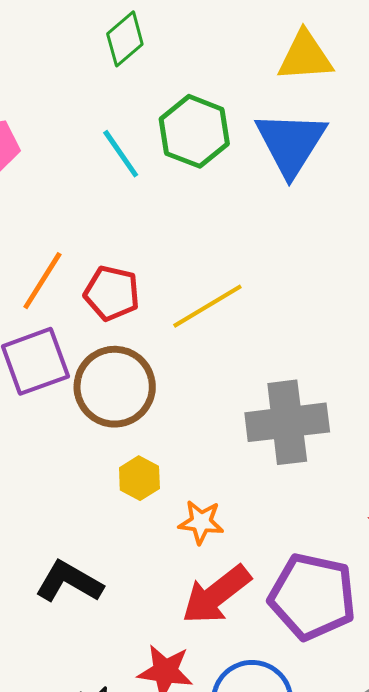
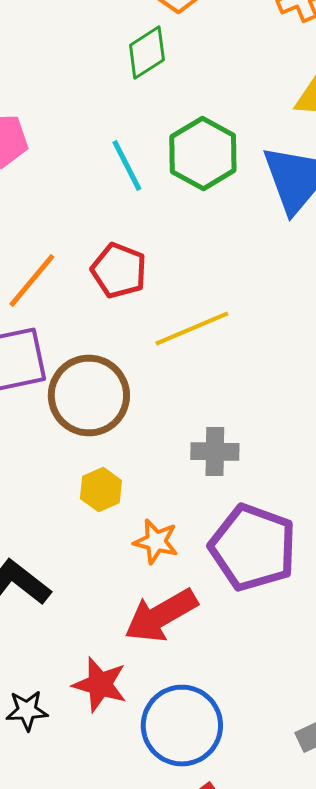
red pentagon: (112, 293) -> (119, 270), moved
gray cross: (287, 422) -> (215, 452), moved, size x0.6
purple pentagon: (312, 597) -> (253, 548), moved

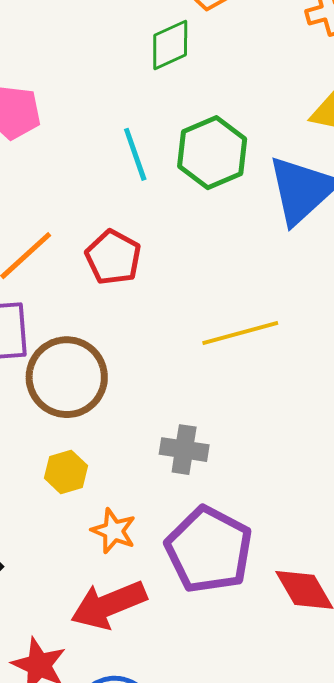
yellow line: (192, 328) -> (240, 333), moved

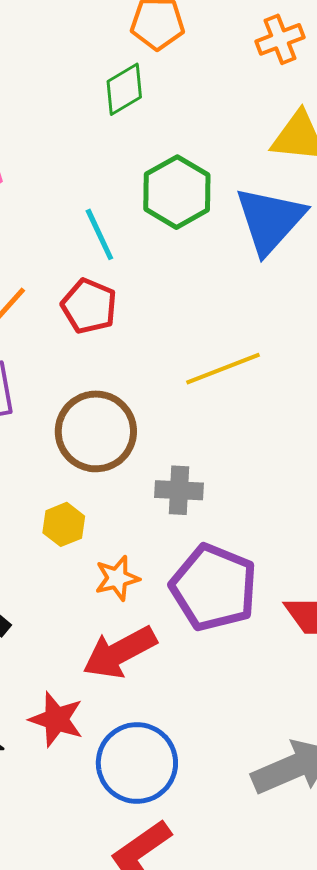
cyan line: (135, 154) -> (99, 234), moved
brown circle: (67, 377) -> (96, 431), moved
orange star: (114, 531) -> (117, 578), turned -30

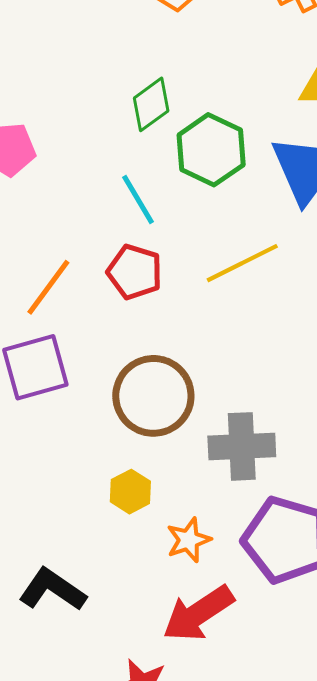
green diamond: (124, 89) -> (151, 104), moved
yellow line: (223, 369) -> (242, 263), moved
gray cross: (179, 490) -> (242, 446), size x1.4

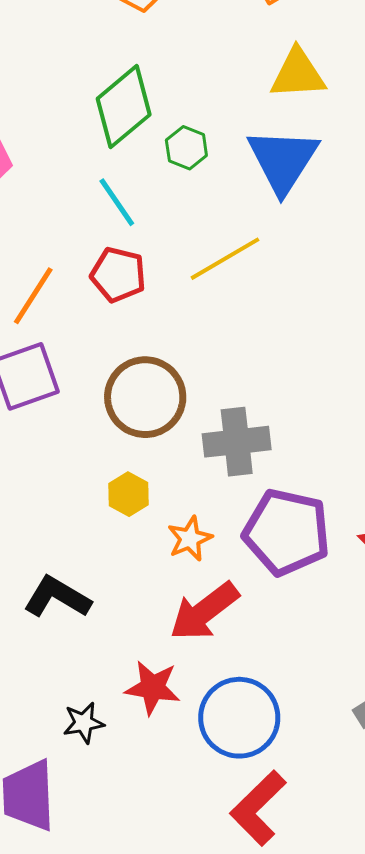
green diamond: (151, 104) -> (124, 107), size x1.5
green hexagon: (211, 150) -> (186, 148), size x0.6

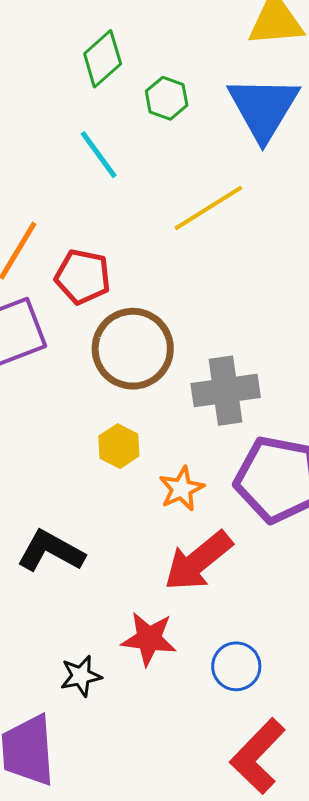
green diamond: (124, 107) -> (103, 59), size x0.7
red pentagon: (118, 275) -> (83, 277), moved
blue circle: (239, 718) -> (236, 666), size x0.6

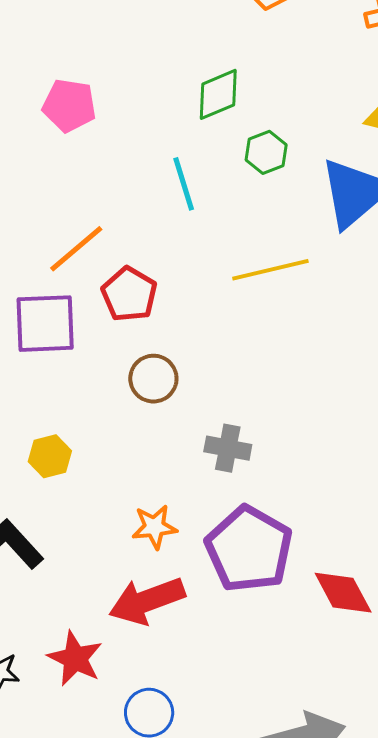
brown circle: (133, 349) -> (153, 379), size x0.6
gray cross: (226, 391) -> (228, 448), size x0.7
yellow hexagon: (119, 446) -> (50, 456), moved

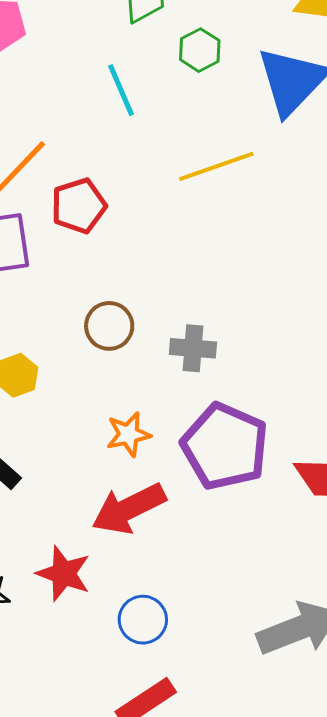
red pentagon: (129, 294) -> (79, 206), turned 30
brown circle: (153, 379) -> (109, 326), moved

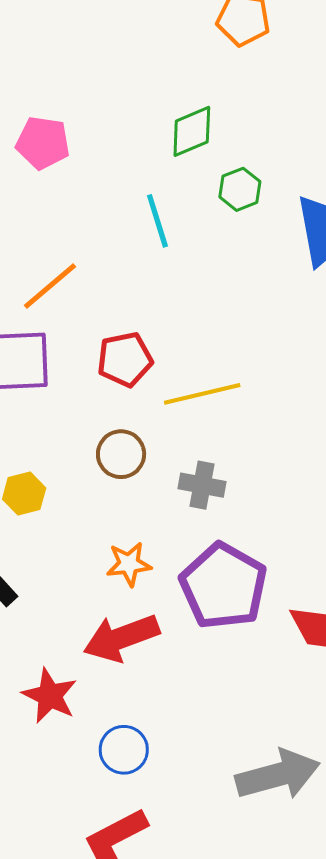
yellow line: (216, 166) -> (202, 394), moved
red pentagon: (79, 206) -> (125, 359), moved

